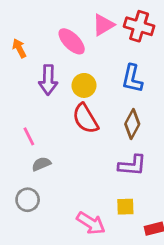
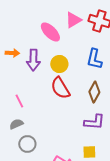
orange arrow: (19, 48) -> (12, 53), moved, turned 120
gray semicircle: (41, 164) -> (16, 124), moved
gray circle: (28, 200) -> (27, 144), moved

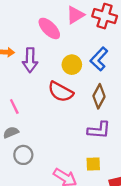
blue L-shape: (94, 59) -> (99, 59), turned 30
yellow circle: (59, 64) -> (72, 65), moved
red semicircle: (60, 88) -> (61, 92), turned -30

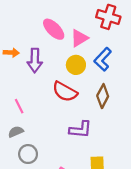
pink triangle: (75, 15) -> (79, 38), moved
purple L-shape: (99, 130) -> (80, 130), moved

